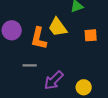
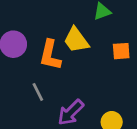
gray line: (30, 65) -> (38, 92), turned 64

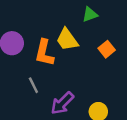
orange square: (121, 51) -> (107, 49), turned -35

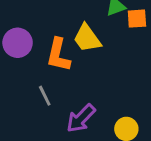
orange square: (107, 49) -> (137, 19), moved, turned 35

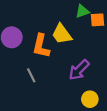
purple arrow: (81, 118) -> (79, 70), moved

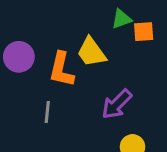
gray line: (31, 75) -> (47, 112), turned 32

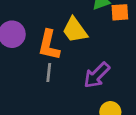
gray line: (47, 112) -> (49, 72), moved

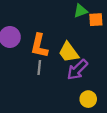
yellow trapezoid: (75, 30) -> (69, 52), moved

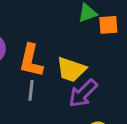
yellow trapezoid: (69, 52) -> (71, 69), turned -35

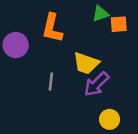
orange L-shape: (31, 61) -> (52, 28), moved

